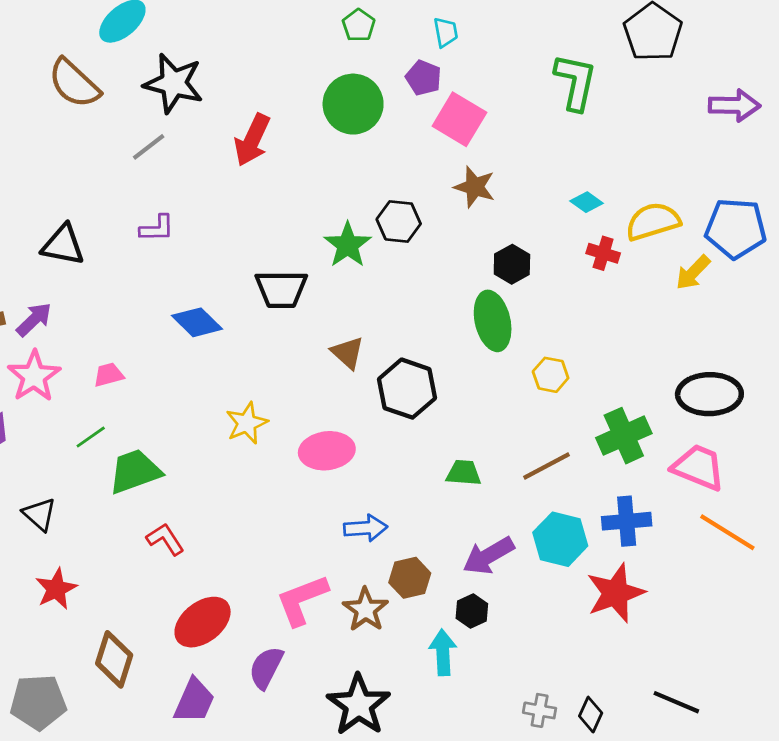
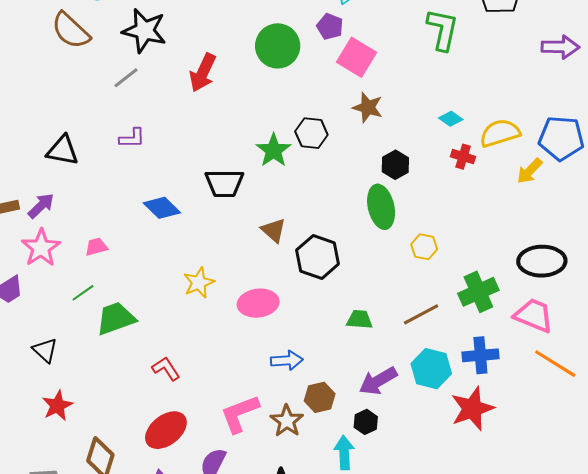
red L-shape: (165, 539) -> (166, 369), moved

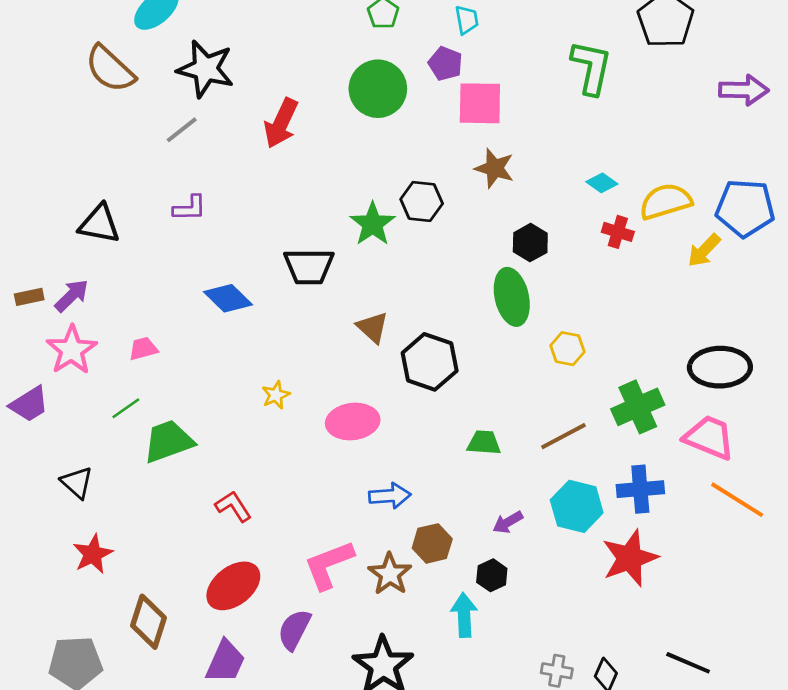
pink square: (356, 57) -> (480, 103), turned -30
yellow star: (199, 283) -> (276, 395), size x0.7
purple arrow: (378, 381) -> (508, 522), size x0.6

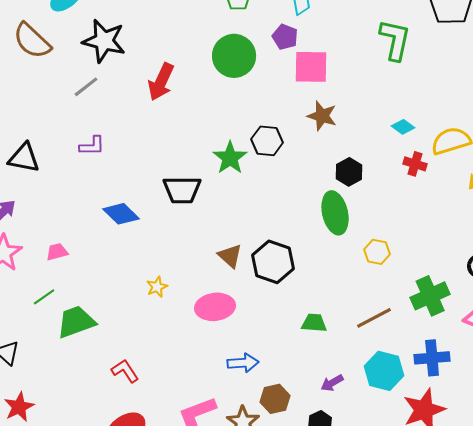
brown triangle: (373, 327) -> (230, 256), moved

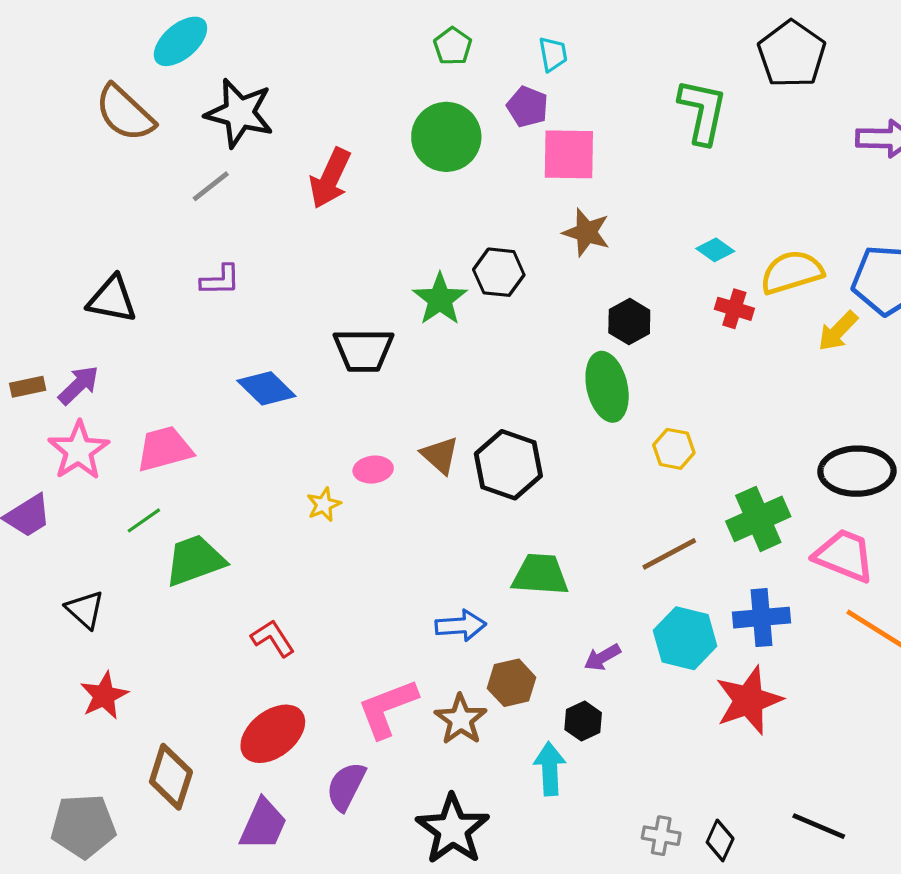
pink trapezoid: (57, 252) -> (165, 449), size x1.6
pink ellipse: (215, 307) -> (373, 470), moved, size x0.6
green trapezoid: (314, 323) -> (540, 575), moved, size x1.4

